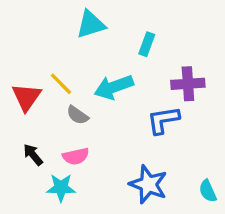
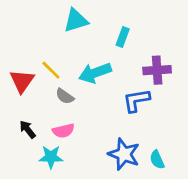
cyan semicircle: (208, 191) -> (157, 160), moved

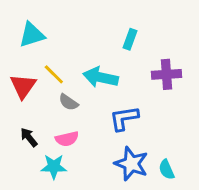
cyan triangle: (76, 20) -> (32, 35), moved
cyan arrow: (95, 73) -> (101, 77), turned 32
blue L-shape: (136, 100) -> (124, 118), moved

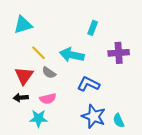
red triangle: (23, 86) -> (24, 76), moved
blue L-shape: (124, 118) -> (88, 84), turned 35
black arrow: (29, 137) -> (21, 98), turned -56

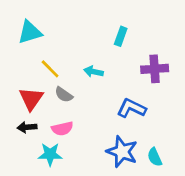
cyan arrow: (72, 55) -> (94, 72), size x0.6
blue L-shape: (88, 84) -> (132, 108), moved

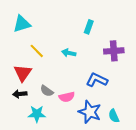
gray semicircle: (64, 95) -> (47, 91), moved
pink semicircle: (62, 129) -> (67, 97), moved

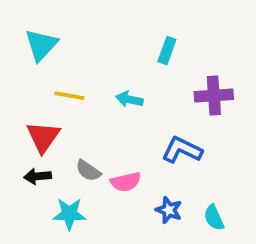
cyan triangle: (22, 24) -> (41, 45), turned -30
yellow line: (37, 51) -> (69, 96), turned -35
blue star: (90, 112) -> (169, 210), size x0.6

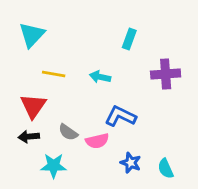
blue L-shape: (182, 150) -> (120, 116), moved

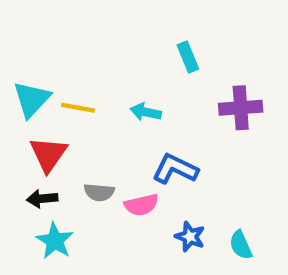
cyan triangle: (32, 35) -> (32, 99), moved
cyan rectangle: (129, 39) -> (188, 57), turned -42
gray semicircle: (68, 132) -> (99, 192), turned -30
cyan star: (54, 166) -> (55, 241), moved, turned 30

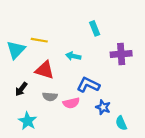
yellow line: (78, 108) -> (39, 40), moved
red triangle: (48, 154) -> (45, 70), moved, turned -48
black arrow: (42, 199) -> (21, 89), moved, turned -48
blue star: (190, 237) -> (103, 107), moved

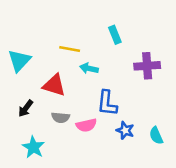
yellow line: (39, 40) -> (70, 49), moved
blue L-shape: (88, 85) -> (107, 103), turned -110
cyan semicircle: (121, 123) -> (156, 136), moved

